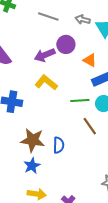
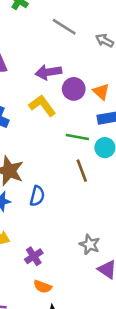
purple circle: (66, 44) -> (74, 89), moved
blue semicircle: (59, 145) -> (37, 196), moved

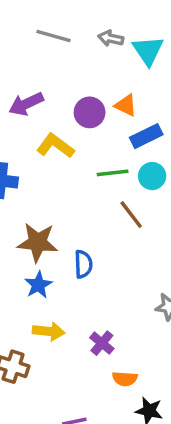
purple arrow: (48, 72) -> (26, 104), moved

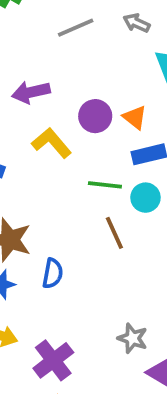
gray line: (54, 36) -> (76, 28), turned -52
gray arrow: (111, 38) -> (137, 23), moved
purple cross: (102, 343) -> (53, 360), size x1.5

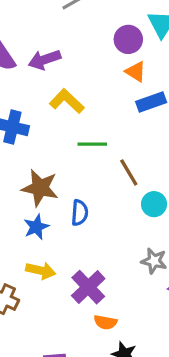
purple circle: (95, 116) -> (128, 39), moved
green line: (105, 185) -> (92, 144), moved
cyan circle: (145, 198) -> (154, 204), moved

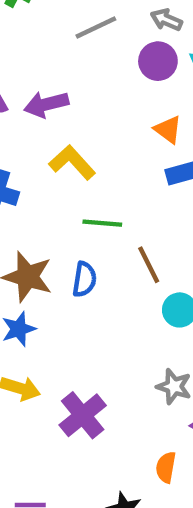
purple circle: (128, 39) -> (158, 61), moved
blue semicircle: (80, 213) -> (84, 279), moved
orange semicircle: (105, 322) -> (166, 467), moved, turned 85

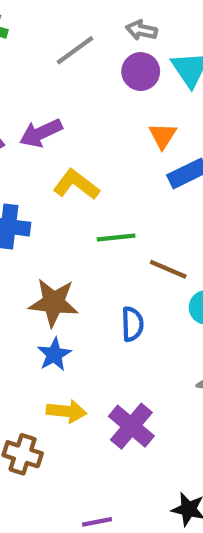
orange triangle: (168, 130) -> (163, 136), turned 36
brown line: (149, 265) -> (168, 269), turned -30
blue semicircle: (84, 279) -> (132, 324), moved

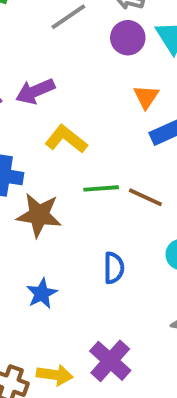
brown line: (168, 269) -> (145, 197), moved
brown star: (54, 303) -> (39, 215), moved
yellow arrow: (66, 411) -> (55, 375), moved

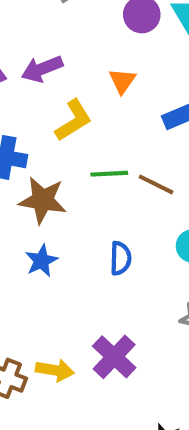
orange triangle: (146, 97) -> (122, 81), moved
yellow L-shape: (66, 139) -> (73, 120), turned 108
blue star: (42, 293) -> (41, 261), moved

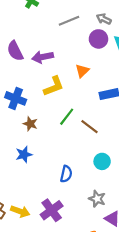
green line: (109, 174) -> (67, 117), turned -60
brown star: (43, 200) -> (30, 124), size x0.6
blue semicircle: (121, 258) -> (66, 174), moved

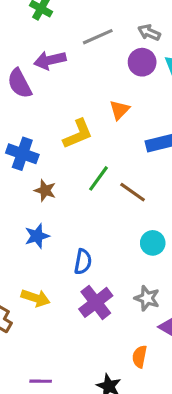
purple arrow: (43, 57) -> (50, 60), moved
blue semicircle: (66, 174) -> (83, 262), moved
purple cross: (52, 210) -> (96, 302), moved
yellow arrow: (20, 211) -> (36, 298), moved

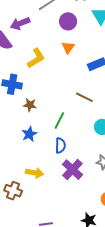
purple circle: (142, 62) -> (68, 21), moved
yellow L-shape: (78, 134) -> (36, 58), moved
green line: (99, 178) -> (59, 120), moved

